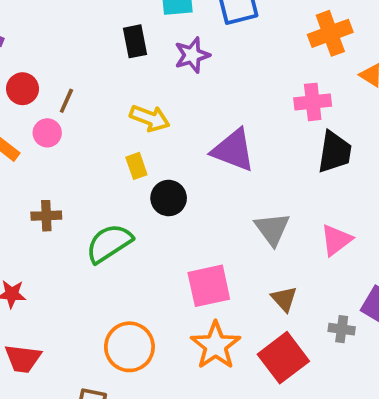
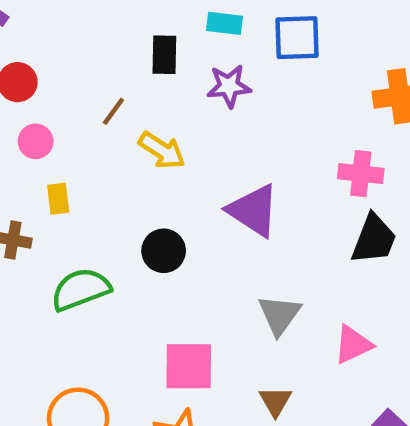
brown line: (66, 101) -> (113, 111), moved
yellow rectangle: (136, 166) -> (58, 199), moved

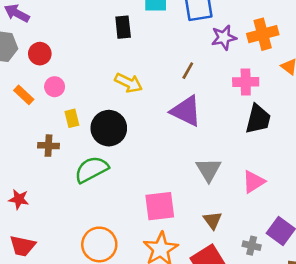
purple star: (229, 86) -> (224, 37), moved
brown line: (113, 111) -> (188, 71), moved
black circle: (164, 251) -> (109, 128), moved, size x1.4

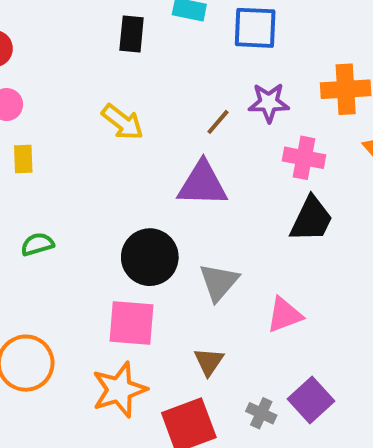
purple star: (224, 37) -> (269, 103), moved
purple triangle: (186, 111) -> (202, 184), turned -36
black circle: (109, 128) -> (150, 257), moved
green semicircle: (91, 169) -> (37, 244), size x0.6

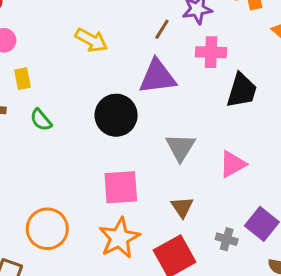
pink cross: (304, 158) -> (211, 52), moved
green semicircle: (37, 244) -> (41, 120), moved, turned -105
black circle: (150, 257) -> (116, 115), moved

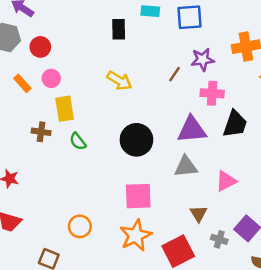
purple triangle: (157, 77) -> (192, 130), moved
yellow rectangle: (22, 79) -> (65, 109), size x1.5
gray triangle: (180, 147) -> (186, 167), turned 50
brown triangle: (182, 207) -> (199, 214), moved
orange circle: (47, 229) -> (80, 226), size x0.7

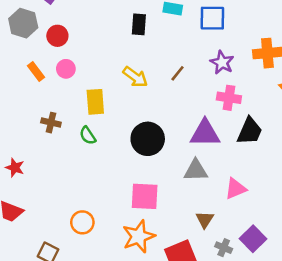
purple star: (203, 59) -> (222, 62), turned 30
brown line: (175, 74) -> (178, 73), moved
yellow rectangle: (65, 109) -> (95, 102), moved

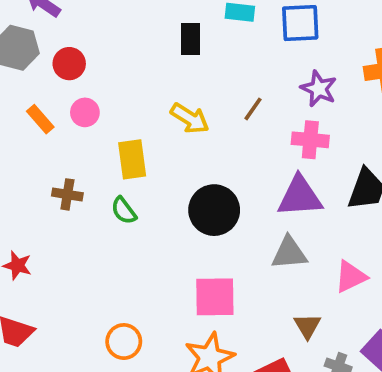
pink cross: (229, 98) -> (310, 140), moved

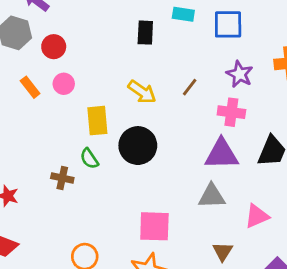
brown cross: (67, 194) -> (62, 178), moved
black circle: (214, 210) -> (138, 146), moved

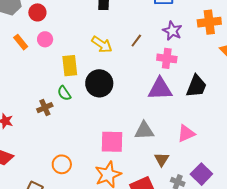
brown cross: (62, 178) -> (45, 108), turned -35
gray triangle: (212, 196) -> (144, 131), moved

